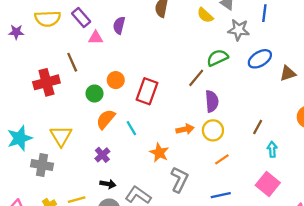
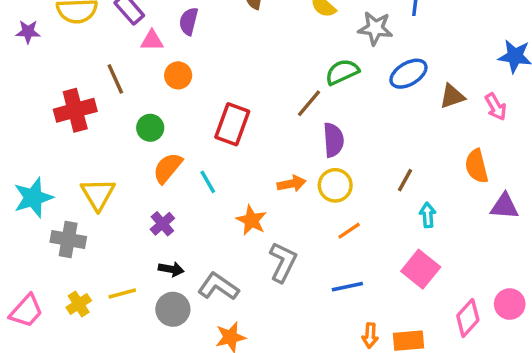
orange circle: (116, 80) -> (178, 75), moved

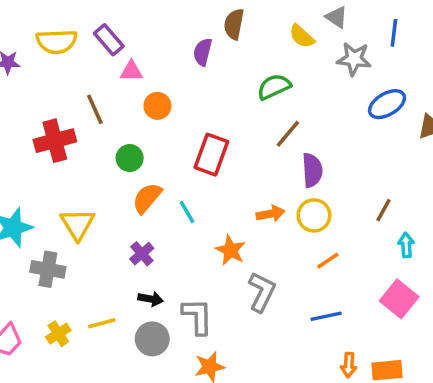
purple semicircle: (189, 21) -> (203, 52), moved
green semicircle: (342, 72) -> (274, 87), moved
gray L-shape: (218, 287) -> (197, 316), turned 54

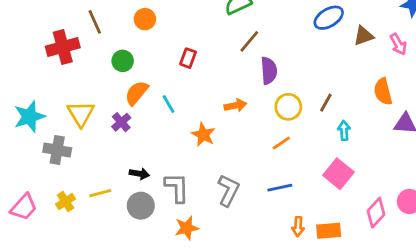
red rectangle: (211, 155) -> (188, 58), size x0.6
yellow circle: (314, 215) -> (288, 107), moved
purple cross: (142, 254) -> (121, 122), moved
gray L-shape: (262, 292) -> (228, 190), moved

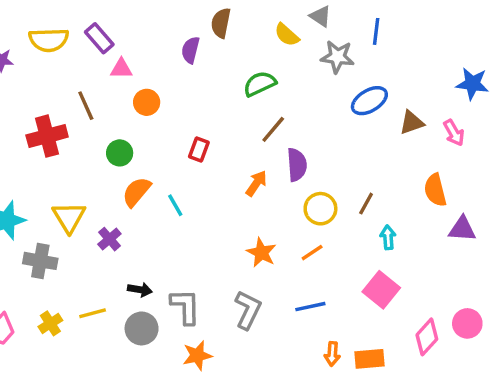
orange arrow: (235, 105) -> (256, 183), moved, turned -45
purple cross: (121, 122) -> (109, 239), moved
orange star: (203, 135) -> (261, 253), moved

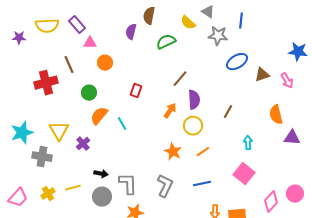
green semicircle: (260, 84) -> (166, 42), moved
brown line: (366, 204) -> (228, 112), moved
yellow circle: (320, 209) -> (193, 126), moved

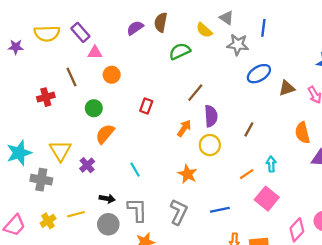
purple semicircle: (131, 32) -> (135, 28), moved, turned 42
red cross: (46, 83) -> (46, 97), size x0.7
cyan line: (122, 124) -> (135, 170), moved
orange line: (203, 152) -> (247, 174), moved

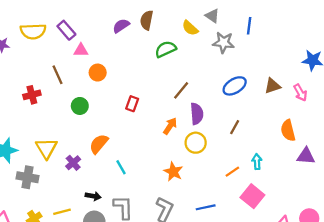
blue ellipse: (259, 74) -> (235, 86), moved
orange semicircle: (105, 134) -> (99, 144), moved

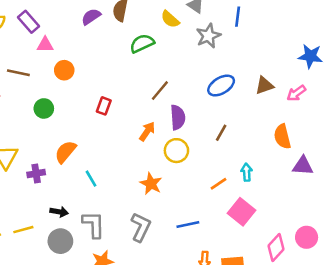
gray star: (223, 42) -> (208, 36), turned -30
brown line: (58, 75) -> (18, 73), turned -54
pink arrow: (300, 93) -> (296, 93), turned 84
purple cross: (73, 163) -> (36, 174), turned 32

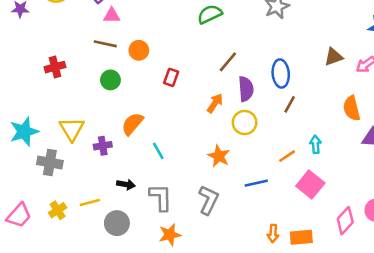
orange circle: (64, 70) -> (139, 50), moved
brown line: (18, 73) -> (105, 44), moved
blue ellipse: (221, 86) -> (281, 74), moved, turned -64
blue line: (188, 225) -> (256, 183), moved
gray circle: (60, 241) -> (117, 223), moved

